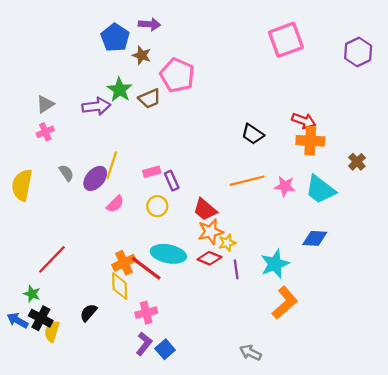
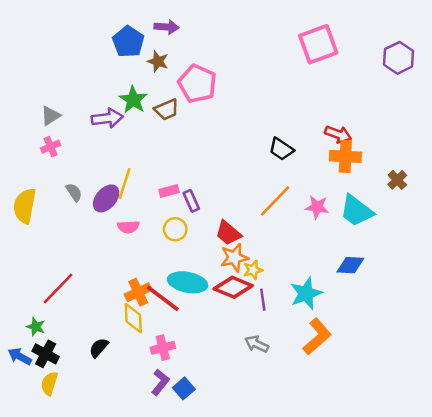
orange line: (247, 181) -> (275, 201), turned -32
pink semicircle: (115, 204) -> (128, 227), turned 42
red diamond: (209, 258) -> (233, 287), size x1.4
yellow semicircle: (52, 332) -> (49, 383), moved
gray arrow: (250, 353) -> (257, 344), moved

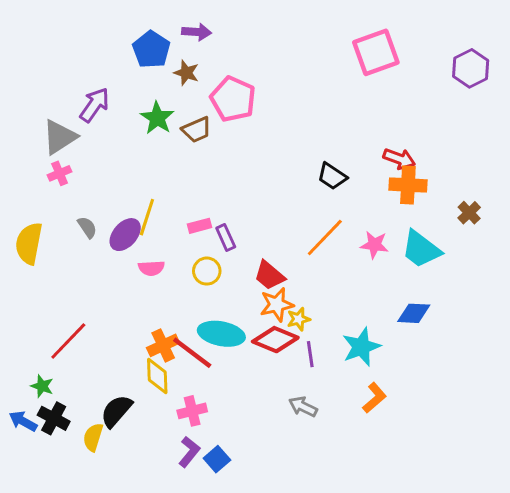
gray triangle: (51, 116) -> (60, 137), size x1.5
purple arrow: (107, 118) -> (95, 105), moved, turned -48
orange L-shape: (317, 337) -> (374, 398), size x0.7
black semicircle: (99, 348) -> (116, 411), size x1.4
yellow semicircle: (49, 383) -> (93, 437), moved

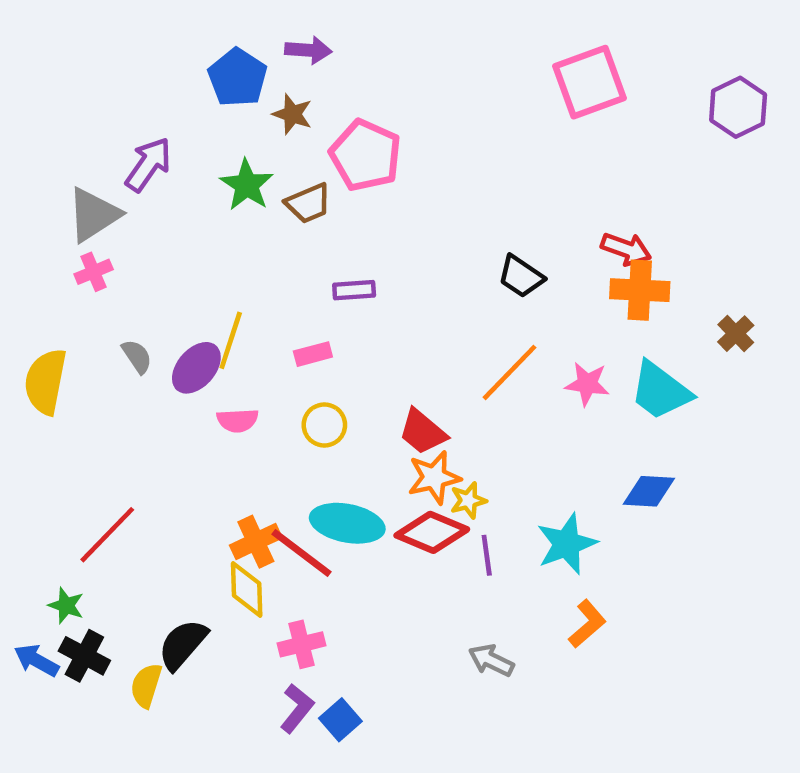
purple rectangle: (226, 238) -> (354, 290), moved, turned -70
gray arrow: (303, 407) -> (491, 660), moved

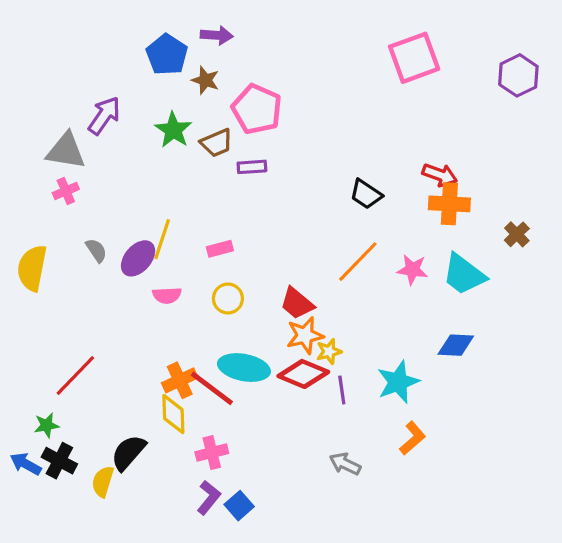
gray triangle: (94, 215) -> (66, 151), turned 42
purple rectangle: (354, 290) -> (252, 167), moved
green star: (66, 606) -> (47, 425), turned -30

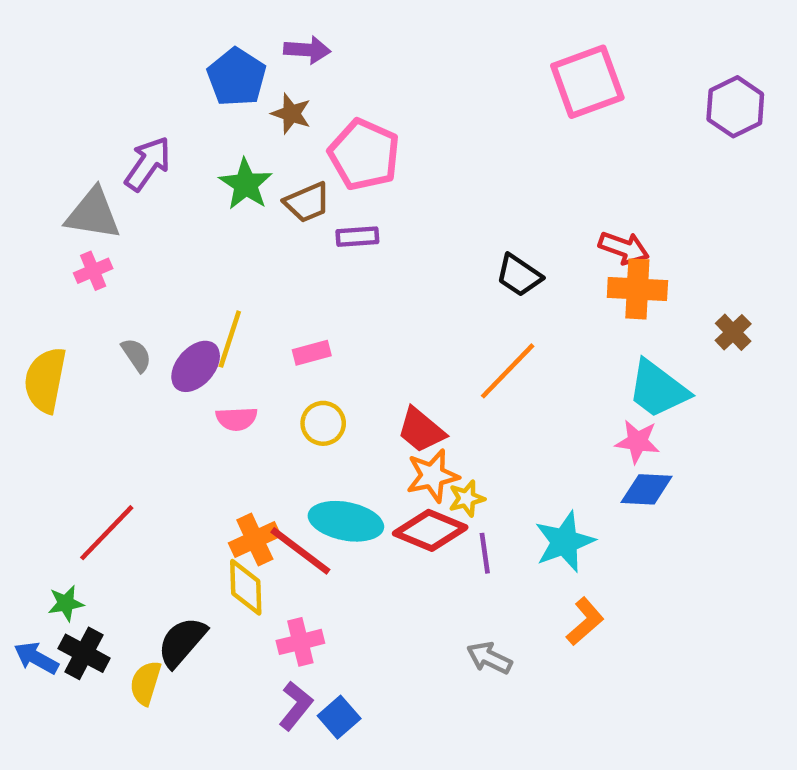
pink star: (412, 270) -> (637, 442), moved

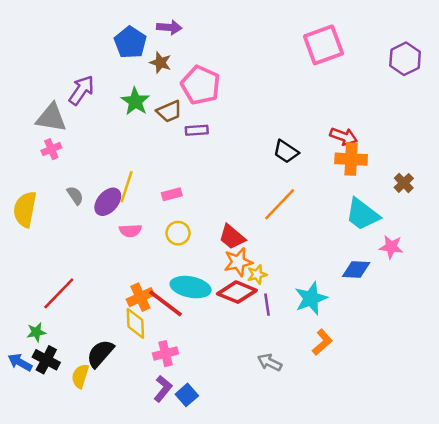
pink star: (637, 442) -> (391, 247), moved

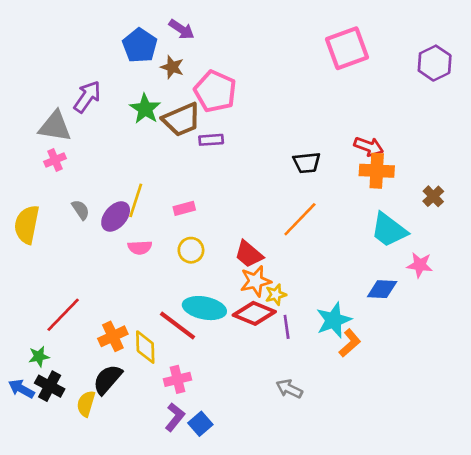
purple arrow: (169, 27) -> (182, 29), turned 30
brown trapezoid: (169, 111) -> (182, 120), size x1.4
black trapezoid: (286, 152) -> (307, 163), turned -40
orange cross: (140, 297) -> (113, 336), moved
orange L-shape: (322, 342) -> (350, 343), moved

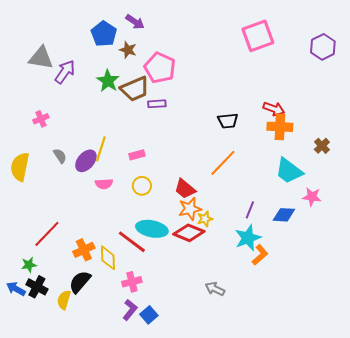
gray triangle: (55, 126) -> (41, 58), moved
purple line: (287, 327) -> (250, 210), moved, turned 30

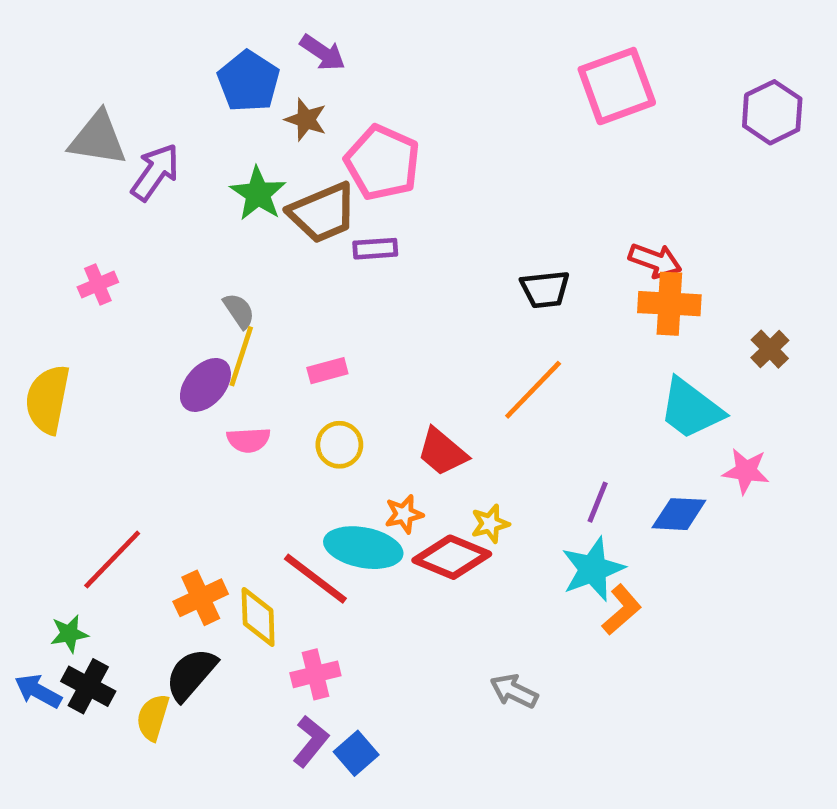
gray semicircle: (60, 156) -> (239, 311), moved
orange star: (190, 209) -> (404, 514), moved, size x0.7

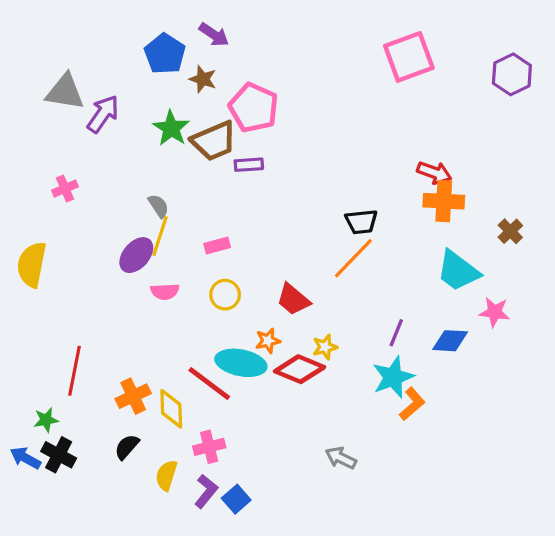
black trapezoid: (545, 289) -> (361, 222), moved
red line: (112, 560) -> (74, 371), turned -33
black semicircle: (191, 674) -> (127, 447), size x0.7
yellow semicircle: (153, 717) -> (166, 475), moved

